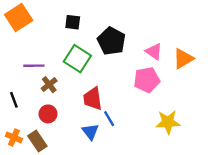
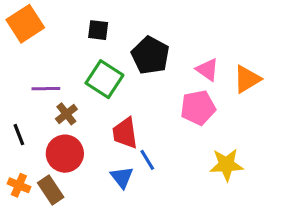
red circle: (48, 114) -> (65, 154), size x1.5

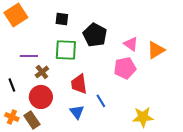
green square: (104, 79) -> (66, 50), turned -30
blue line: (147, 160) -> (101, 101), moved
yellow star: (226, 165) -> (143, 117), moved

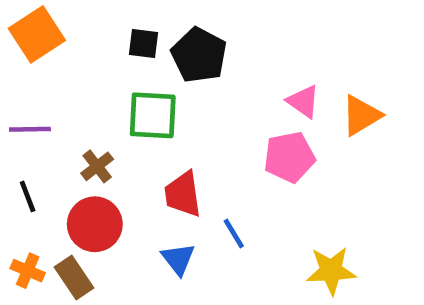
black pentagon: (95, 35) -> (199, 55), moved
purple line: (29, 56) -> (30, 129), moved

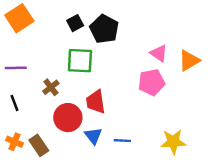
black square: (143, 44) -> (75, 23), turned -35
red circle: (95, 224) -> (68, 118), moved
blue line: (234, 234) -> (122, 141), moved, turned -56

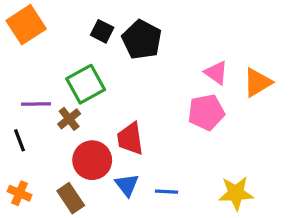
black square: (75, 23) -> (102, 31), turned -35
green square: (80, 61) -> (86, 84), moved, turned -32
purple line: (16, 68) -> (36, 104), moved
brown rectangle: (39, 145) -> (71, 198), moved

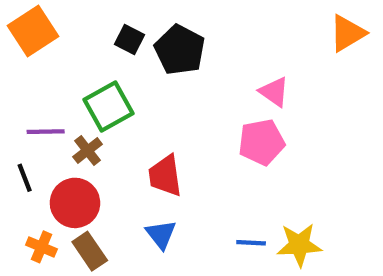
orange triangle: (257, 83) -> (347, 33), moved
red circle: (92, 160) -> (75, 203), moved
blue line: (167, 192) -> (251, 243), moved
orange cross: (20, 193) -> (41, 247), moved

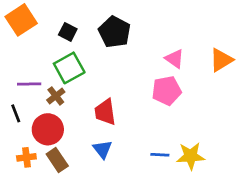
orange triangle: (347, 33) -> (221, 60), moved
black square: (129, 39) -> (68, 32), moved
orange cross: (41, 247) -> (26, 157), turned -30

